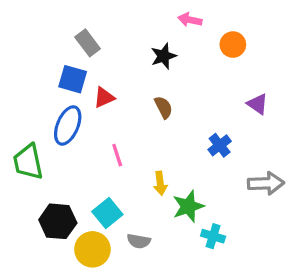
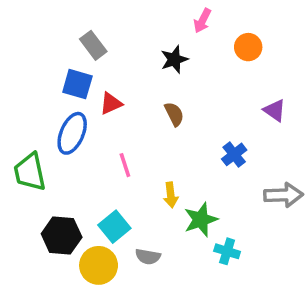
pink arrow: (190, 20) -> (202, 21), turned -75

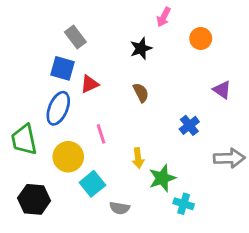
black hexagon: (62, 235) -> (34, 199), moved
yellow circle: (99, 265) -> (68, 157), moved

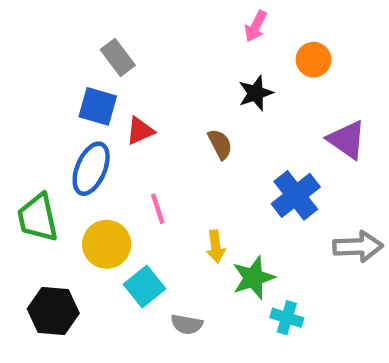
black star: (141, 48) -> (256, 93), moved
purple triangle: (222, 90) -> (347, 140), size x1.4
blue cross: (189, 125) -> (296, 195), size x1.5

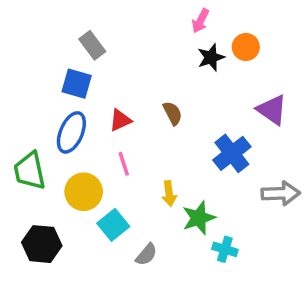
black star: (256, 93) -> (211, 57), moved
red triangle: (140, 131) -> (120, 120), moved
gray semicircle: (187, 324) -> (146, 255), turned -60

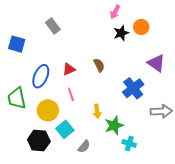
blue square: (77, 84) -> (17, 44), moved
black hexagon: (42, 244) -> (39, 140), moved

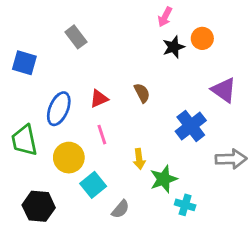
black hexagon: (39, 140) -> (39, 206), moved

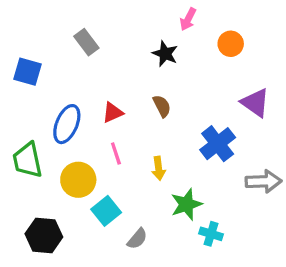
black star: (174, 47) -> (165, 54), moved, turned -30
yellow arrow: (139, 159) -> (159, 168), moved

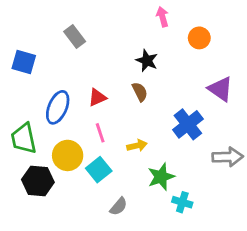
pink arrow: (188, 19) -> (162, 17), turned 138
black star: (165, 54) -> (147, 61), moved
yellow arrow: (159, 168) -> (137, 146), turned -96
cyan square: (106, 211) -> (99, 170), moved
black hexagon: (44, 235) -> (38, 181), moved

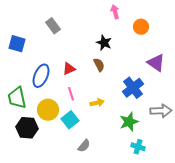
green star: (161, 177) -> (129, 122), moved
cyan cross: (182, 202) -> (138, 147), moved

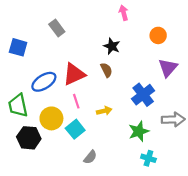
orange circle: (141, 27) -> (158, 35), moved
purple triangle: (156, 63) -> (168, 68), turned 36
red triangle: (69, 69) -> (74, 74), size x1.6
blue ellipse: (41, 76) -> (44, 82), turned 35

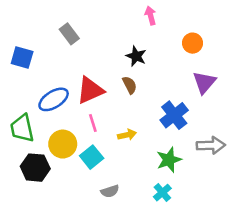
gray semicircle: (90, 157) -> (110, 191), turned 32
cyan cross: (148, 158) -> (162, 193), moved, turned 32

